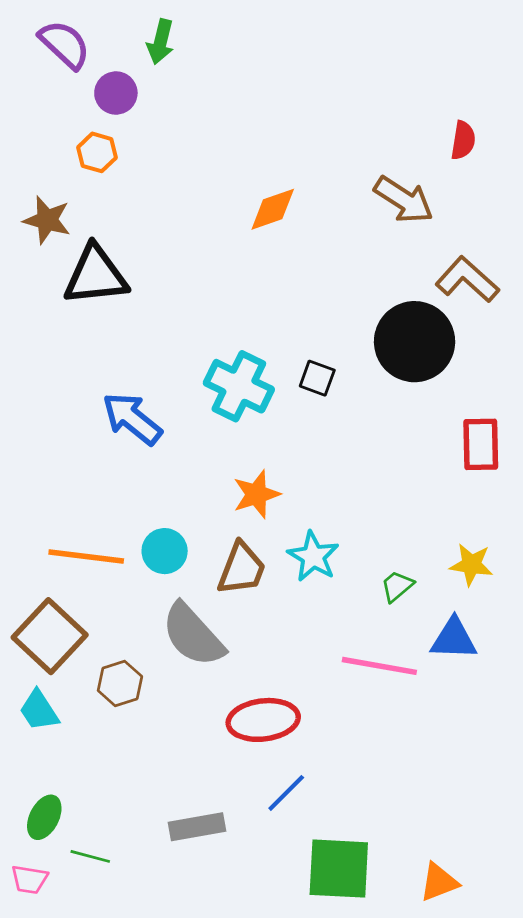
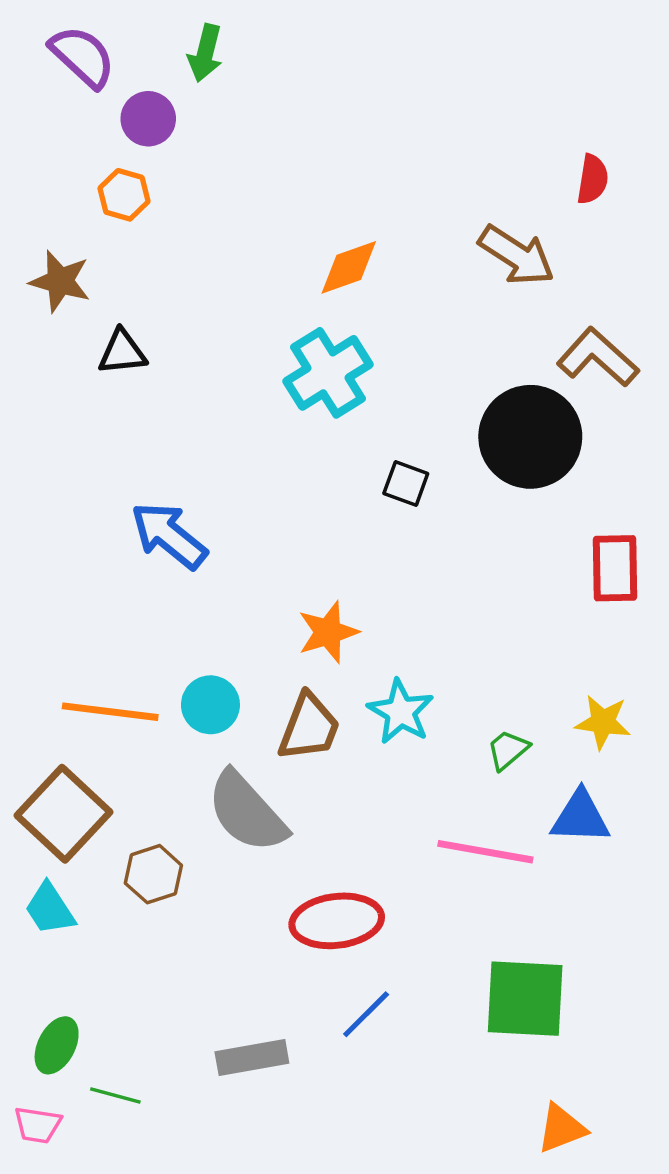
black triangle: (96, 275) -> (122, 352), size x0.6
cyan cross: (239, 386) -> (328, 373), moved, turned 32
green square: (339, 869) -> (525, 999), moved

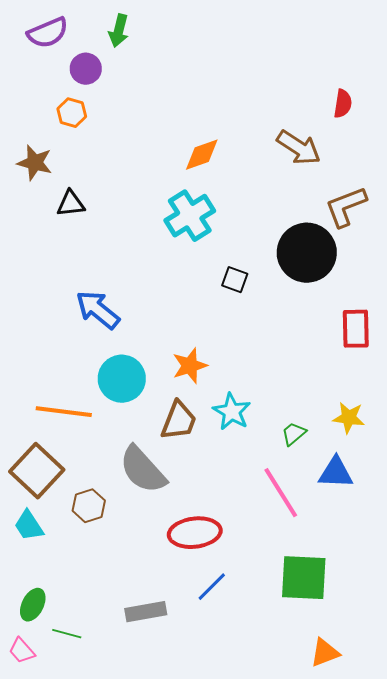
purple semicircle: (83, 57) -> (48, 33), turned 114
brown L-shape: (598, 357) -> (346, 207), turned -63
cyan circle: (210, 705) -> (122, 379), moved, size x1.4
pink line: (485, 852) -> (281, 493), turned 48
pink trapezoid: (38, 1125) -> (22, 651), turned 40

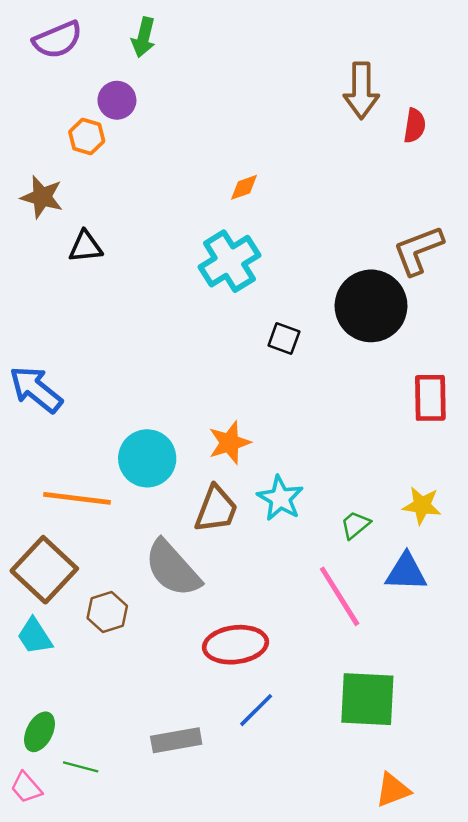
purple circle: (86, 69) -> (117, 100), moved
brown arrow: (299, 148) -> (361, 91), moved, turned 57
orange diamond: (202, 155) -> (244, 187), size x0.7
blue arrow: (98, 310) -> (36, 389), moved

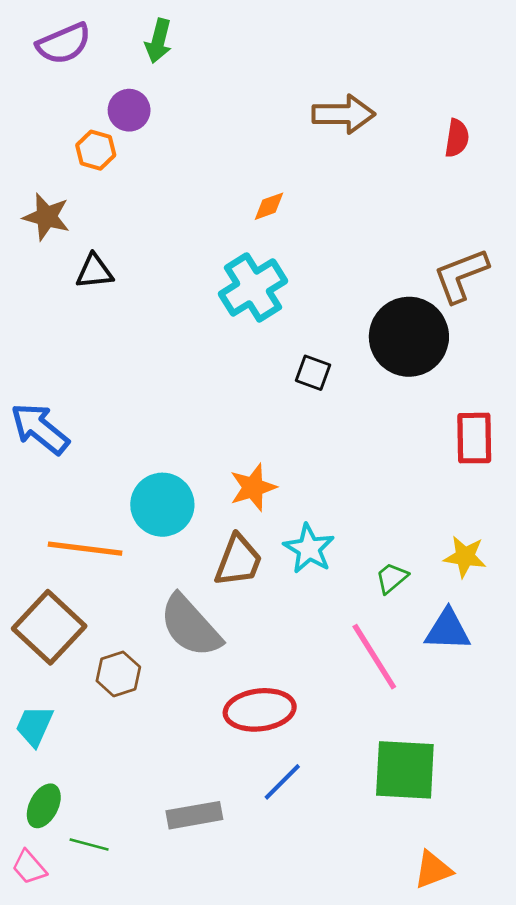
brown arrow: (361, 91) -> (344, 114), moved, turned -90
cyan trapezoid: (35, 636) -> (34, 726), moved, turned 57

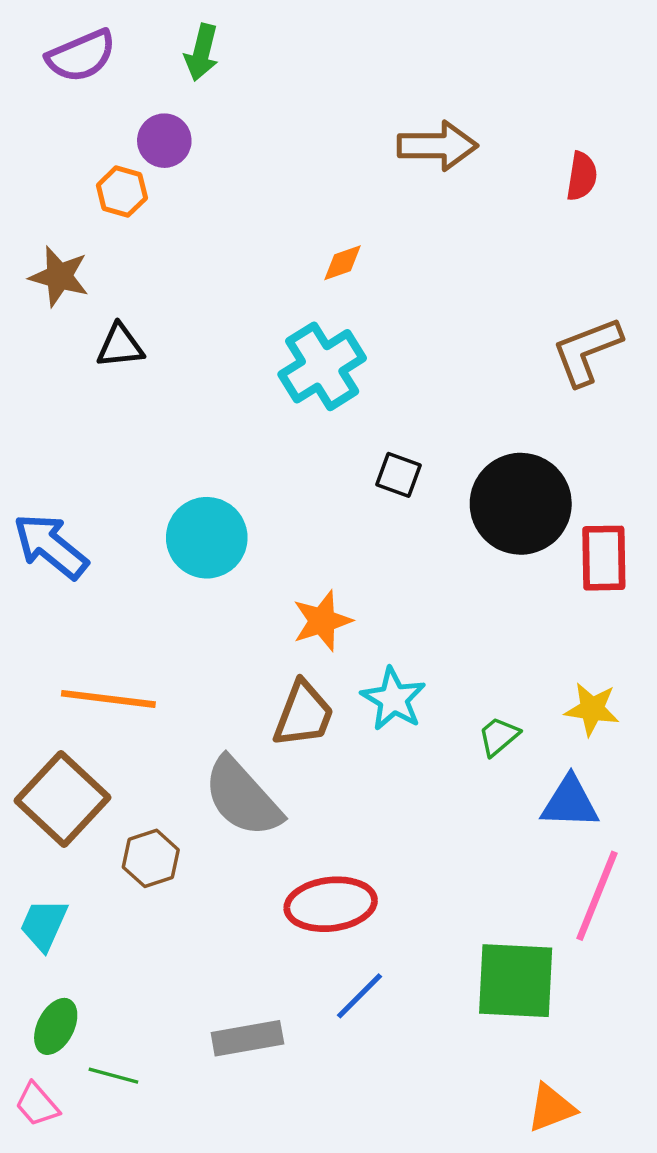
black circle: (409, 337) -> (521, 504), moved
cyan circle: (162, 505) -> (207, 538), moved
pink line: (374, 657) -> (597, 896), moved, turned 54

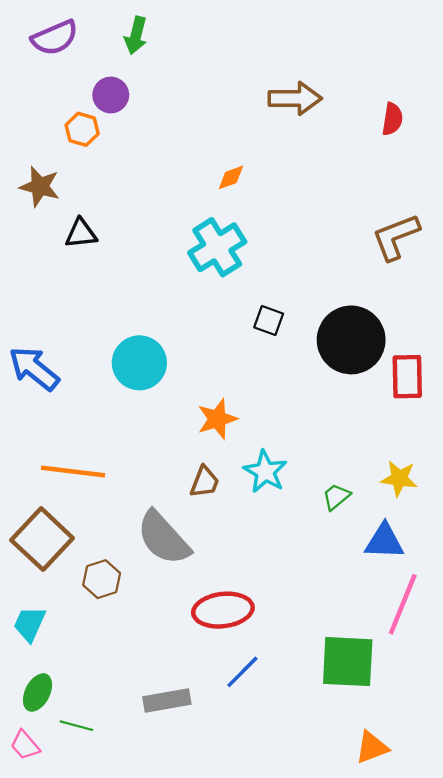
brown trapezoid: (303, 714) -> (205, 482), size x0.7

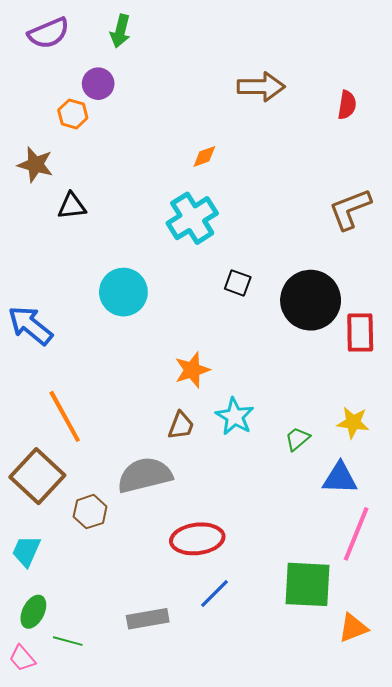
cyan circle: (139, 363) -> (123, 292), moved
orange line: (73, 472) -> (65, 416), turned 54
gray semicircle: (163, 538) -> (145, 475), turned 118
orange triangle: (372, 747) -> (353, 628), moved

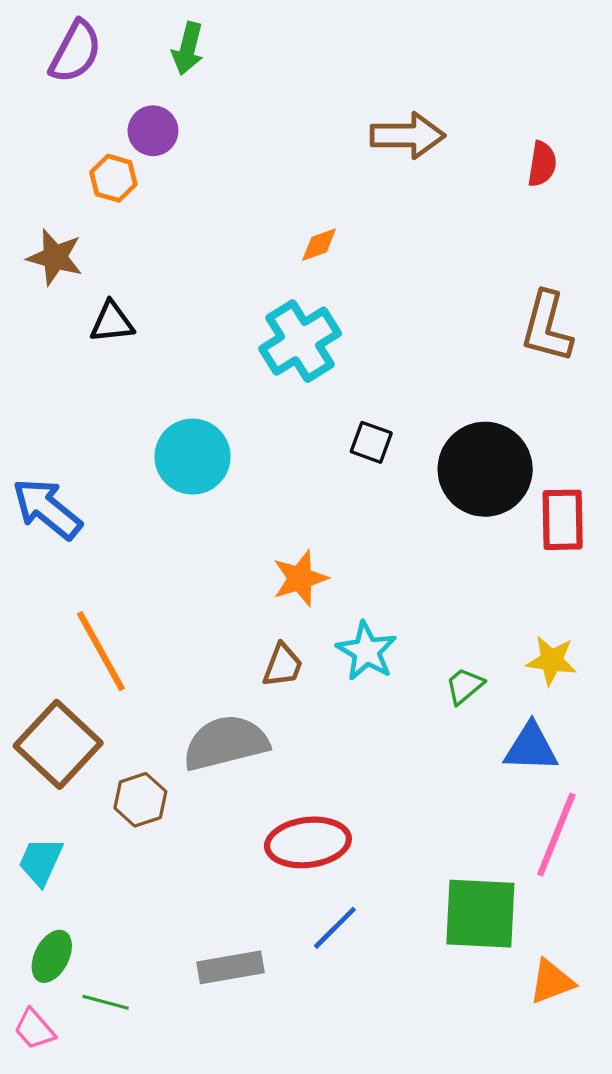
purple semicircle: (49, 33) -> (75, 52), turned -39
brown L-shape: (350, 209) -> (547, 327), turned -54

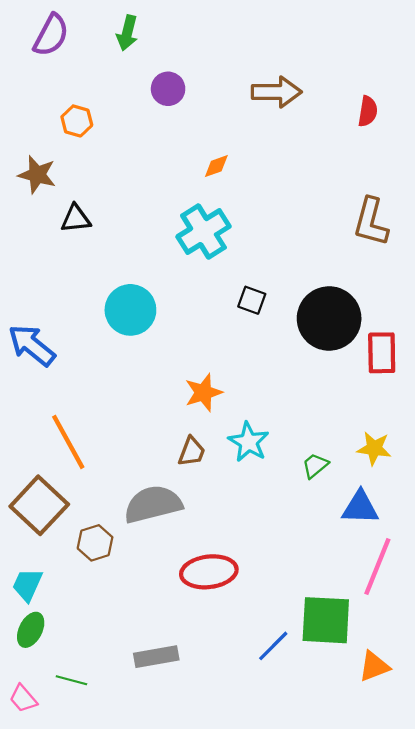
purple circle: (153, 131) -> (168, 89), moved
blue line: (335, 928) -> (273, 646), moved
green ellipse: (52, 956) -> (31, 630), moved

